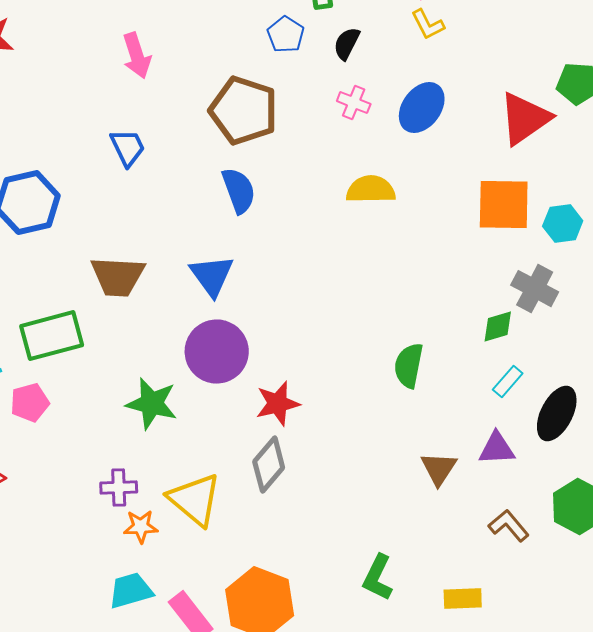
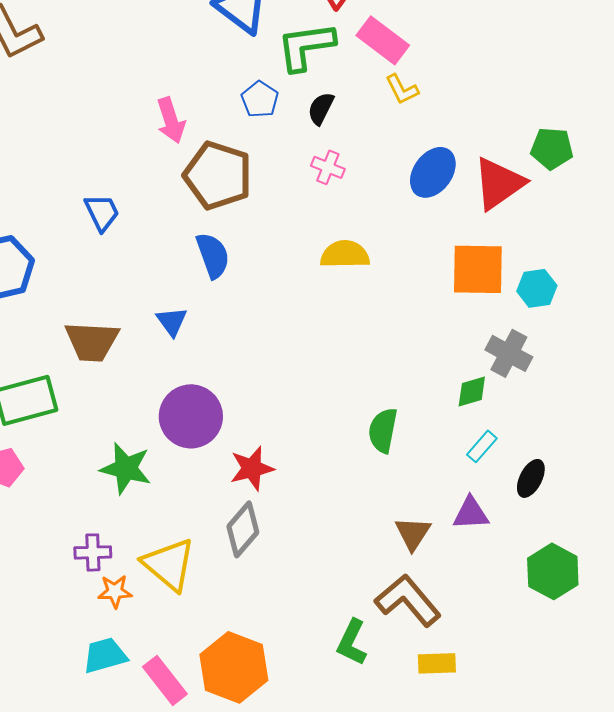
pink arrow: (137, 56) -> (171, 120), moved
blue ellipse: (422, 108) -> (433, 172), moved
blue triangle: (212, 276) -> (172, 321), moved, size x0.7
black ellipse: (557, 414) -> (531, 478), size x0.7
brown L-shape: (509, 526) -> (408, 600), moved, size x1.6

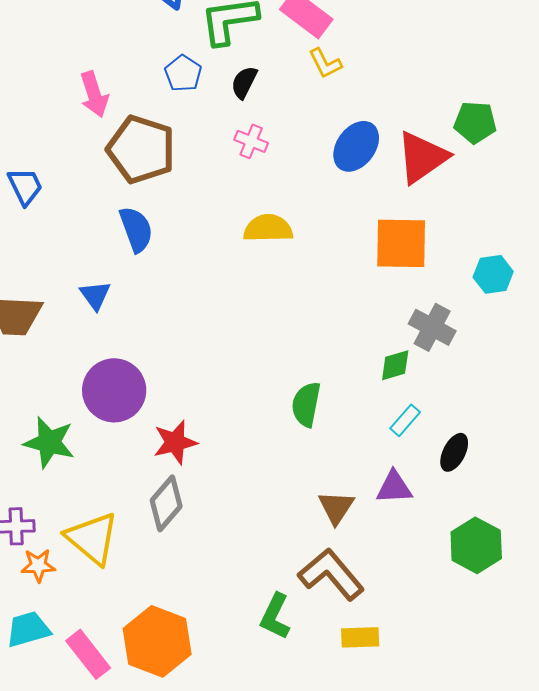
cyan hexagon: (537, 288) -> (493, 274), moved

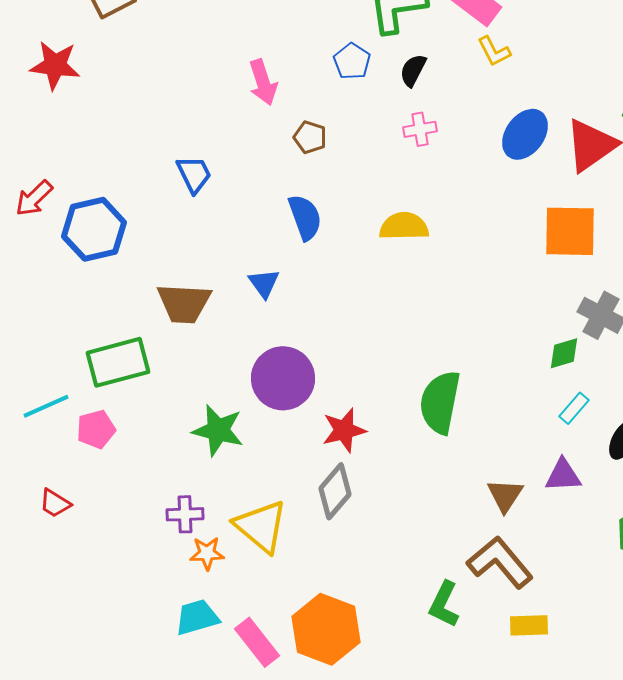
pink cross: (251, 141) -> (420, 129), turned -32
brown pentagon: (141, 149) -> (310, 137), size x0.5
yellow semicircle: (268, 228) -> (404, 226), moved
green semicircle: (306, 404) -> (440, 402), moved, size x1.4

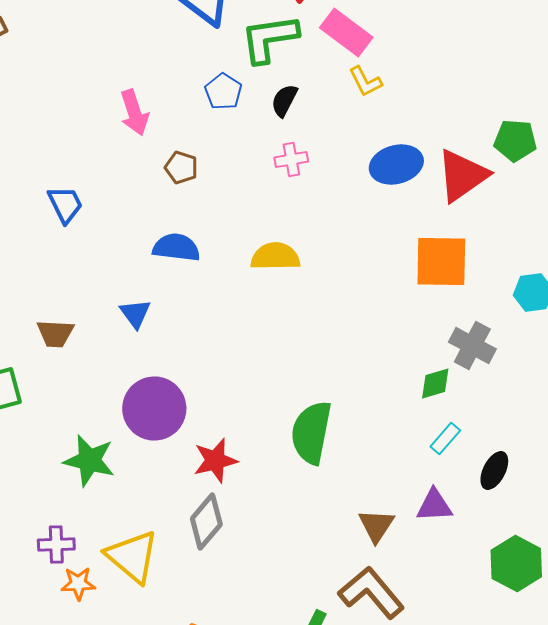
blue ellipse: (525, 134) -> (396, 164), turned 39
blue semicircle: (305, 217) -> (176, 248), turned -63
brown trapezoid: (184, 303) -> (55, 334), size x0.7

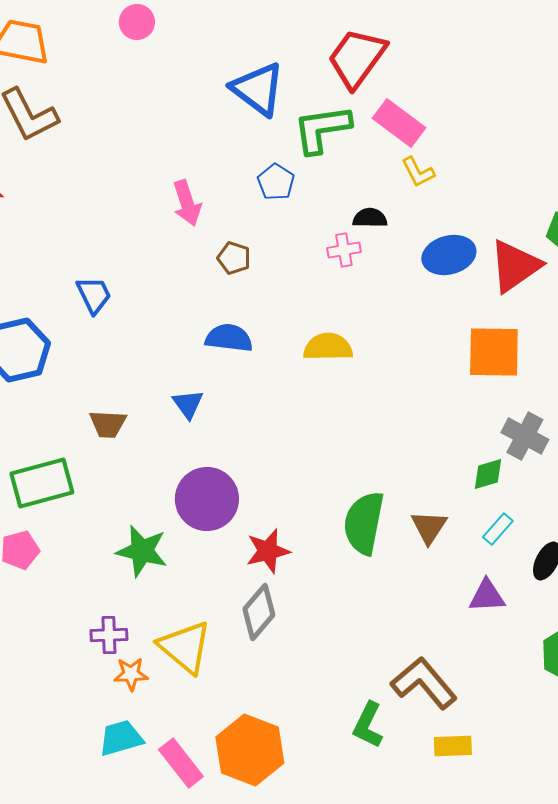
black semicircle: (284, 100) -> (370, 218), moved, turned 64
blue trapezoid: (65, 204) -> (94, 295), moved
brown triangle: (376, 526) -> (429, 527), moved

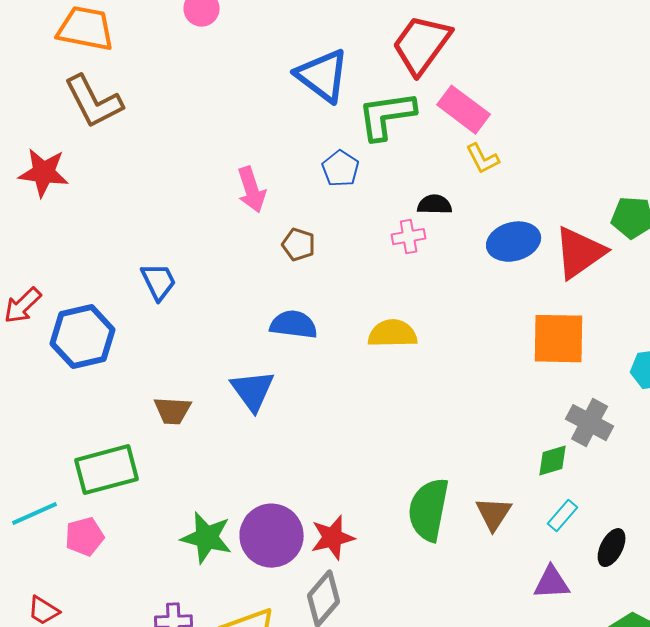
blue triangle: (188, 404) -> (253, 391), size x1.4
purple circle: (207, 499) -> (272, 536), moved

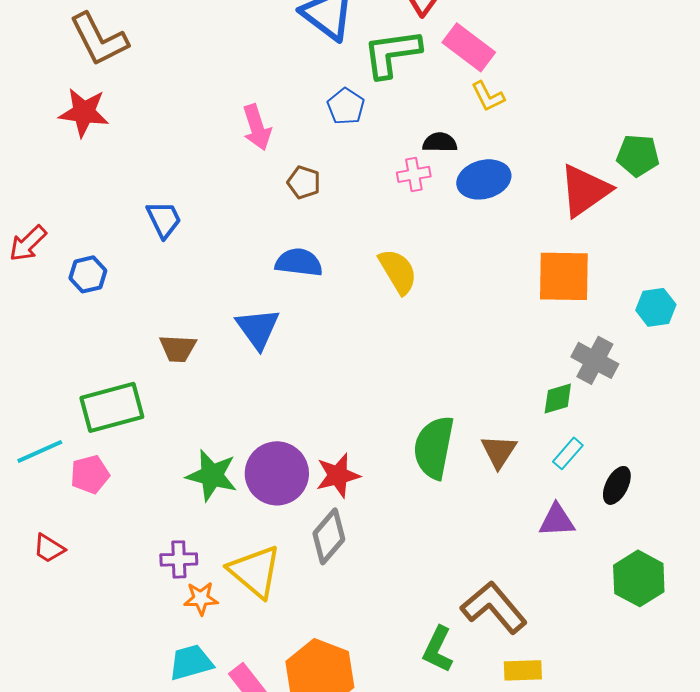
red star: (44, 173) -> (84, 112), moved
blue ellipse: (514, 242) -> (484, 179), moved
yellow semicircle: (393, 334) -> (398, 271), turned 60
blue hexagon: (83, 337) -> (88, 274), size x0.6

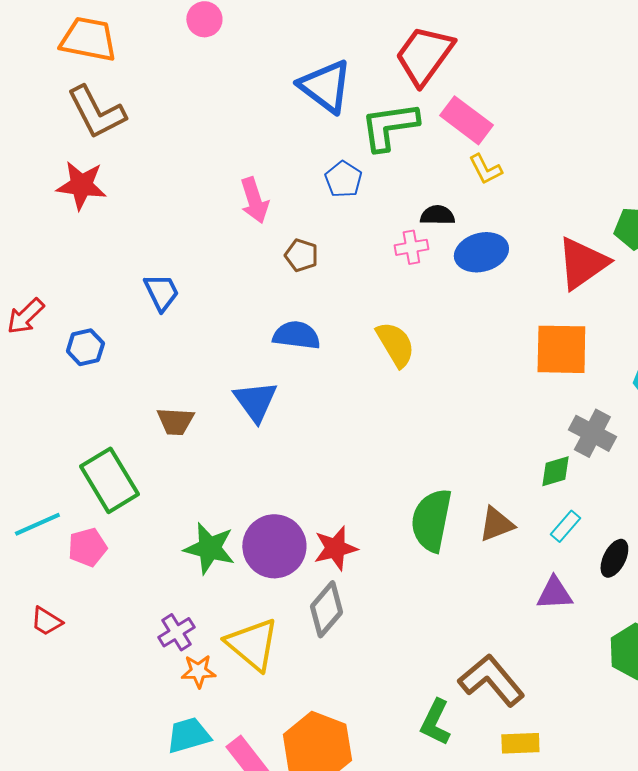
green rectangle: (112, 407) -> (109, 480), turned 74
brown triangle: (499, 451) -> (496, 524), turned 36
purple cross: (179, 559) -> (176, 632), turned -30

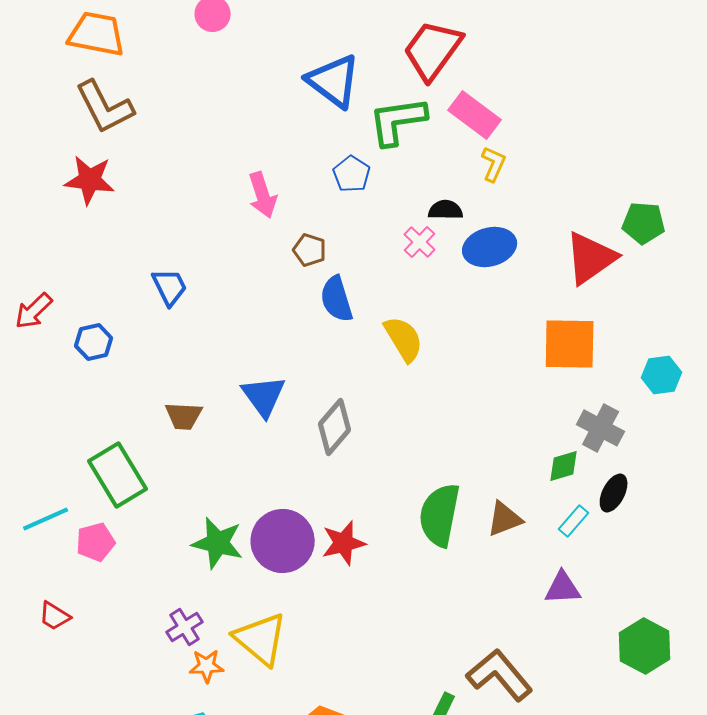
yellow L-shape: (485, 169) -> (494, 164), turned -129
pink cross: (411, 247) -> (420, 242), turned -36
blue semicircle: (296, 335) -> (337, 299), moved, turned -114
black ellipse: (614, 558) -> (614, 493), moved
gray diamond: (326, 609) -> (335, 427), moved

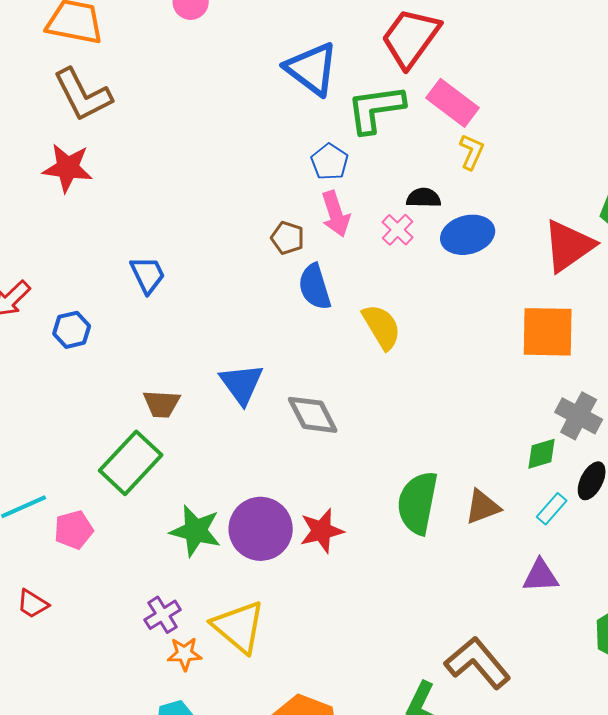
pink arrow: (263, 195) -> (336, 214), moved
gray diamond: (335, 427) -> (313, 415), turned -68
green rectangle: (118, 475) -> (131, 463), moved, turned 74

